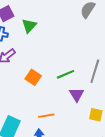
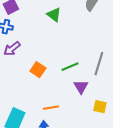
green triangle: (29, 26) -> (54, 15), moved, turned -35

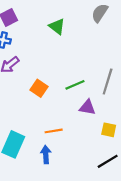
purple triangle: (81, 87) -> (87, 107), turned -49

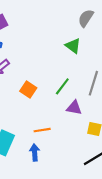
green triangle: (57, 26) -> (73, 46), moved
green line: (75, 85) -> (62, 86), turned -30

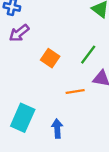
orange line: (42, 130) -> (75, 92), moved

